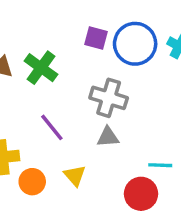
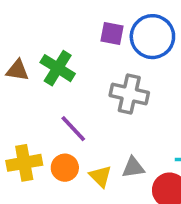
gray triangle: (108, 137) -> (133, 167), moved
orange circle: (32, 182) -> (65, 168), moved

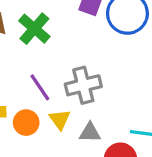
gray cross: (129, 94) -> (83, 85), moved, turned -36
yellow triangle: (100, 176) -> (60, 119), moved

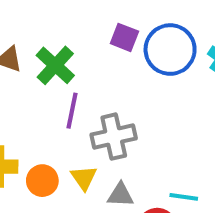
purple line: (40, 87) -> (72, 111), moved, turned 44

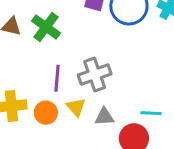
purple line: (72, 111) -> (57, 78), moved

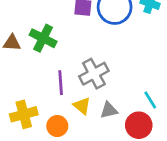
orange circle: (46, 113) -> (57, 126), moved
cyan line: (151, 113) -> (150, 100), turned 66

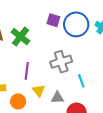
gray cross: (94, 74) -> (61, 62), moved
cyan line: (150, 100) -> (81, 81), moved

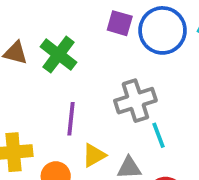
cyan line: (81, 81) -> (158, 135), moved
yellow triangle: (39, 91) -> (94, 155), turned 40

